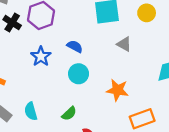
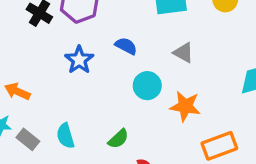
gray triangle: (124, 44) -> (183, 53), moved
cyan circle: (79, 74) -> (147, 86), moved

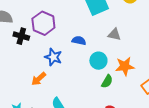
orange arrow: (17, 91) -> (39, 79), moved, turned -49
green semicircle: (118, 139) -> (107, 81), moved

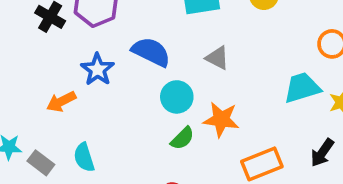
blue semicircle: (79, 41) -> (151, 52), size x1.5

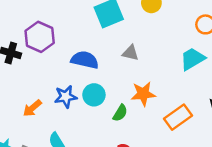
blue star: (98, 69) -> (66, 97), moved, turned -30
cyan circle: (177, 97) -> (94, 95), moved

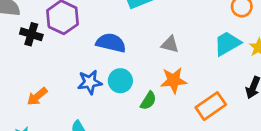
gray triangle: (130, 53) -> (170, 44), moved
orange arrow: (32, 108) -> (37, 96), moved

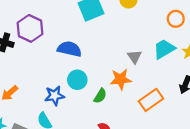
gray triangle: (170, 44) -> (134, 57), moved, turned 42
blue star: (90, 82) -> (55, 96), moved

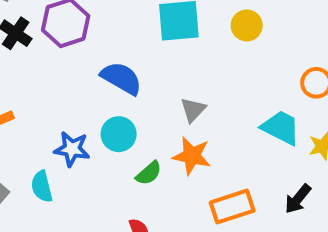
cyan trapezoid: (164, 49) -> (281, 128), turned 40
gray triangle: (134, 57) -> (193, 110), moved

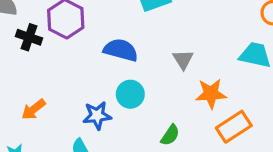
orange star: (192, 156) -> (211, 94), moved
green semicircle: (149, 173) -> (170, 135), moved

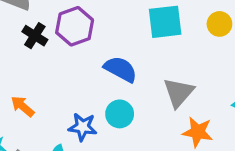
gray triangle: (183, 60) -> (179, 93), size x1.5
orange arrow: (33, 109) -> (23, 106), turned 65

